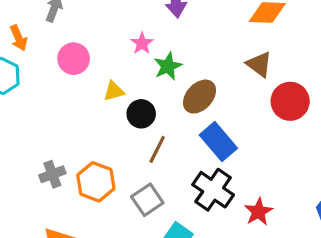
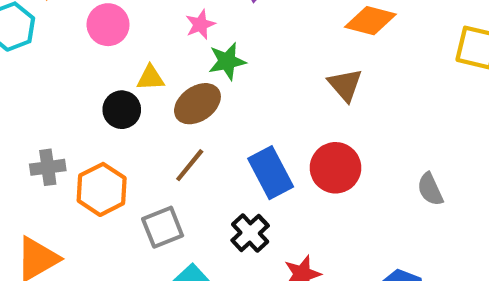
brown ellipse: (200, 97) -> (197, 104), moved
red circle: (290, 101) -> (335, 168), moved
black circle: (141, 114) -> (122, 110), moved
black cross: (213, 190) -> (250, 233), size x0.7

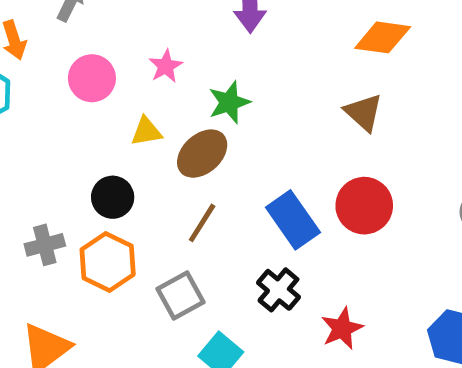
pink star: (200, 24) -> (166, 66), moved
black circle: (122, 110) -> (113, 197), moved

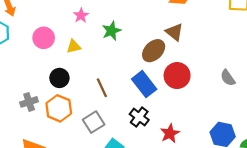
pink circle: (92, 78) -> (44, 38), moved
brown ellipse: (202, 154) -> (154, 51), moved
brown line: (202, 223) -> (102, 88), turned -54

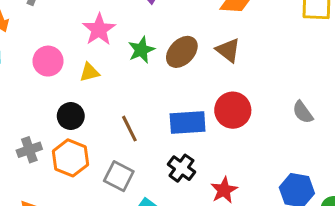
pink star: (81, 15) -> (99, 29), size x1.5
brown ellipse: (154, 51) -> (182, 52), moved
blue rectangle: (144, 84) -> (188, 123), turned -55
gray square: (94, 122) -> (119, 176), turned -30

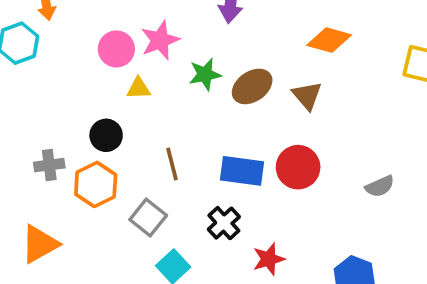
pink circle: (48, 61) -> (116, 49), moved
gray semicircle: (303, 112) -> (380, 186), turned -90

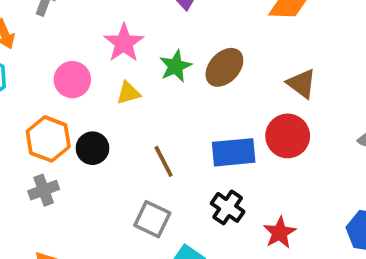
pink circle: (116, 49) -> (72, 80), moved
yellow triangle: (139, 88) -> (128, 93), moved
brown triangle: (307, 96) -> (301, 84), moved
orange hexagon: (96, 184) -> (48, 139), moved

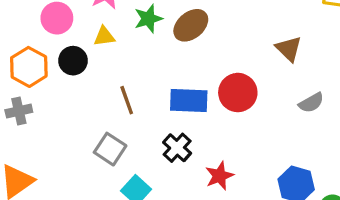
brown triangle: (301, 84) -> (289, 49), moved
black circle: (92, 148) -> (73, 61), moved

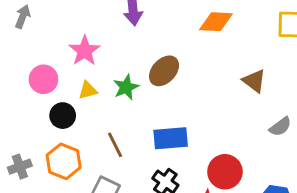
green star: (148, 19) -> (126, 87), moved
orange hexagon: (29, 67) -> (64, 161), moved
red circle: (238, 93) -> (225, 172), moved

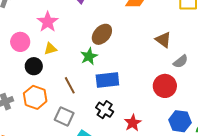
green star: (126, 87) -> (89, 56), moved
gray semicircle: (280, 127) -> (181, 61), moved
red circle: (225, 172) -> (165, 86), moved

